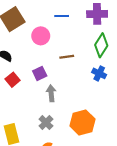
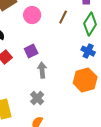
brown line: (67, 57) -> (63, 17), moved, turned -56
orange hexagon: (82, 123) -> (85, 80), moved

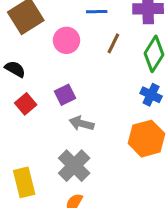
gray arrow: (42, 70) -> (82, 123), turned -70
gray cross: (37, 98) -> (74, 166), size x1.5

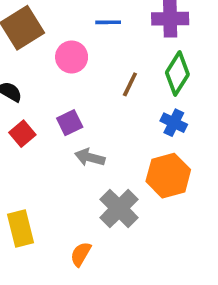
brown line: (113, 43) -> (130, 84), moved
gray cross: (74, 166) -> (119, 208), moved

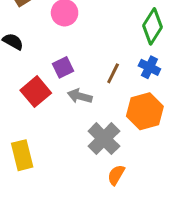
brown line: (130, 84) -> (113, 73), moved
red square: (22, 134) -> (36, 92), moved, size x1.4
orange semicircle: (81, 254) -> (116, 175), moved

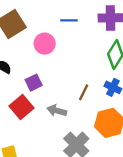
purple square: (63, 67) -> (34, 83), moved

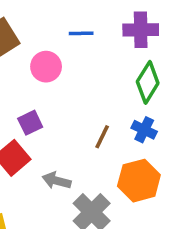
gray arrow: (57, 111) -> (57, 181), moved

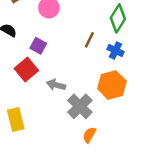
purple square: (30, 123) -> (38, 46), turned -35
brown line: (102, 137) -> (89, 40), moved

